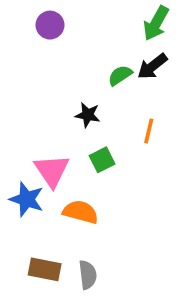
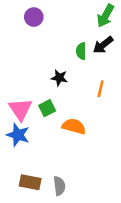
green semicircle: (120, 75) -> (81, 51), turned -56
green square: (102, 160) -> (47, 108), moved
pink triangle: (52, 171) -> (20, 109), moved
orange semicircle: (81, 212) -> (74, 126), moved

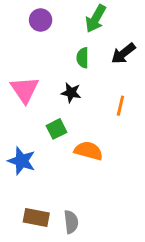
green arrow: (105, 16) -> (96, 19), moved
green semicircle: (81, 51) -> (83, 58), moved
pink triangle: (20, 109) -> (25, 90), moved

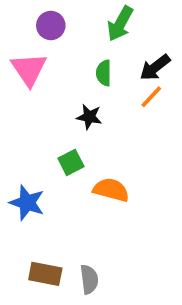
pink triangle: (25, 90) -> (29, 69), moved
orange line: (120, 106) -> (151, 97), moved, turned 30

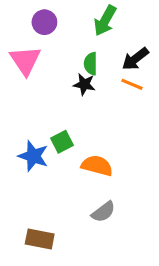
orange line: (151, 97) -> (132, 84), turned 70
black star: (89, 117) -> (84, 84), moved
blue star: (27, 203) -> (33, 156), moved
gray semicircle: (89, 279) -> (103, 212), moved, turned 60

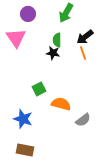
orange line: (132, 84) -> (83, 53), turned 48
blue star: (33, 156) -> (23, 119), moved
gray semicircle: (103, 212) -> (83, 120), moved

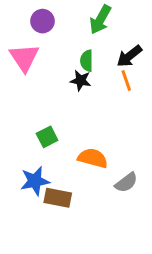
green square: (39, 89) -> (47, 137), moved
blue star: (23, 119) -> (35, 181), turned -30
brown rectangle: (25, 150) -> (58, 198), moved

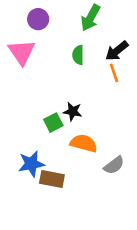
black star: (81, 80) -> (73, 111), moved
green square: (47, 137) -> (53, 123), moved

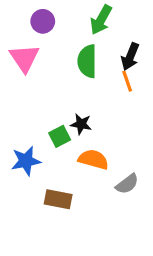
black arrow: (117, 51) -> (130, 57), turned -30
green semicircle: (78, 55) -> (87, 61), size x1.5
blue star: (31, 164) -> (26, 161), moved

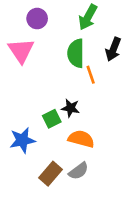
orange line: (127, 81) -> (91, 75), moved
gray semicircle: (127, 184) -> (79, 171), moved
brown rectangle: (58, 199) -> (50, 174), turned -60

